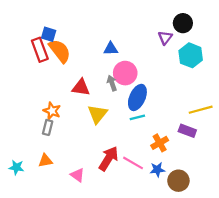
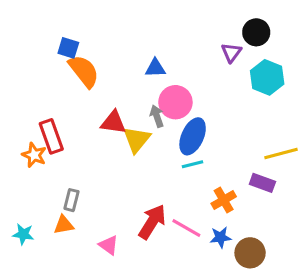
red rectangle: (40, 50) -> (51, 136), moved
orange star: (52, 111) -> (34, 155), moved
yellow triangle: (97, 114) -> (137, 139), moved
gray rectangle: (48, 127) -> (71, 200), moved

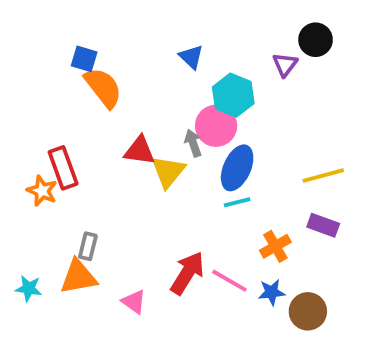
blue triangle: (155, 68) -> (191, 57), moved, turned 45
cyan hexagon: (267, 77) -> (233, 95), moved
yellow line: (281, 153) -> (323, 176), moved
orange triangle: (64, 225) -> (78, 277), size x1.5

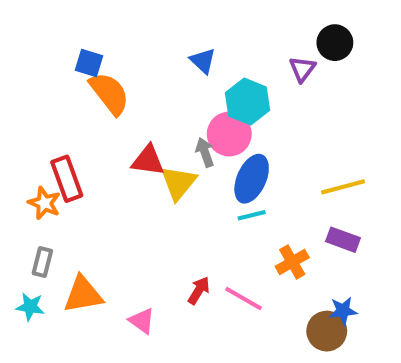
gray rectangle: (88, 246) -> (42, 262), moved
red arrow: (187, 273) -> (199, 290), size x0.6
blue star: (272, 292) -> (343, 311), moved

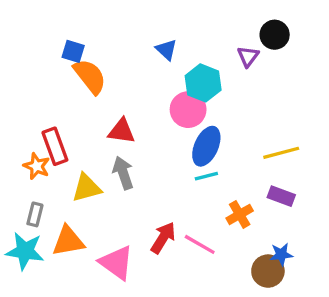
gray arrow: (205, 152) -> (123, 173), moved, size x1.4
yellow triangle: (178, 183) -> (87, 188), moved, turned 36
red arrow: (199, 290) -> (163, 238), size x1.4
cyan star: (30, 307) -> (25, 251), size x1.6
pink triangle: (142, 321) -> (116, 263), size x1.6

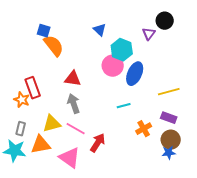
blue ellipse: (206, 146) -> (135, 74), moved
yellow triangle: (87, 188) -> (52, 124), moved
pink line: (200, 244) -> (76, 129), moved
brown circle: (268, 271) -> (171, 140), moved

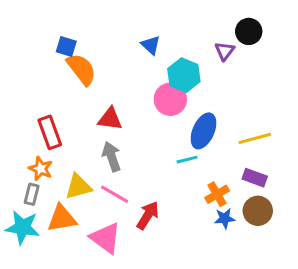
blue ellipse: (135, 74) -> (203, 131), moved
orange star: (22, 100) -> (41, 169), moved
blue star: (169, 153) -> (225, 218), moved

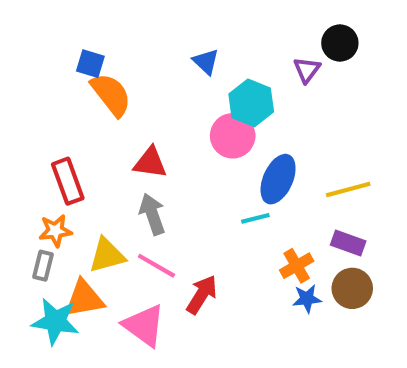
orange star: (41, 169) -> (55, 231), turned -30
cyan star: (23, 227) -> (55, 321), moved

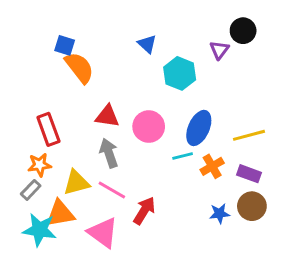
pink circle: (233, 136) -> (149, 127), moved
gray rectangle: (43, 266) -> (31, 190), turned 30
orange cross: (297, 266) -> (212, 166), moved

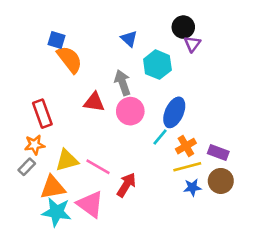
black circle: (243, 31) -> (183, 27), moved
yellow line: (249, 135) -> (187, 167), moved
gray arrow: (109, 153) -> (123, 83), moved
cyan line: (183, 156) -> (160, 137), turned -36
cyan star: (40, 230) -> (57, 212), moved

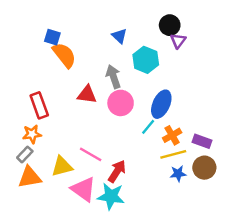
yellow triangle: (67, 160) -> (62, 166), moved
orange triangle: (53, 187) -> (30, 177), moved
cyan star: (57, 212) -> (111, 196), moved

